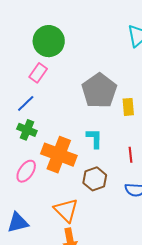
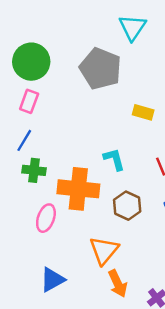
gray pentagon: (99, 91) -> (100, 69), moved
yellow rectangle: (128, 107) -> (143, 112), turned -54
orange triangle: (66, 210) -> (104, 250), turned 40

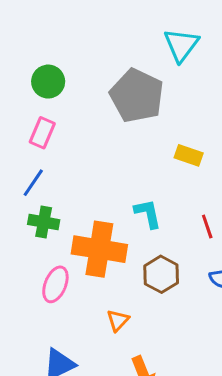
green circle: (31, 62) -> (48, 82), size x0.7
orange triangle: (104, 250) -> (118, 320), moved, size x0.6

